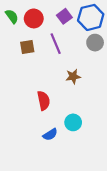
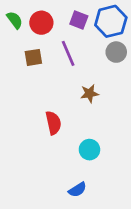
purple square: (64, 16) -> (79, 20), turned -32
blue semicircle: (50, 134) -> (77, 190), moved

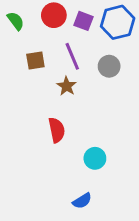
red circle: (41, 23) -> (54, 15), moved
gray circle: (116, 52) -> (109, 66), moved
brown star: (89, 93) -> (67, 86), moved, turned -30

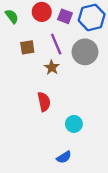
gray circle: (109, 66) -> (85, 52), size x1.5

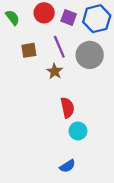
red semicircle: (44, 102) -> (67, 108), moved

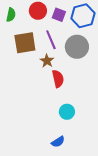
green semicircle: (12, 18) -> (11, 15), turned 48
brown square: (29, 50) -> (25, 43), size x1.6
red semicircle: (67, 108) -> (58, 79), moved

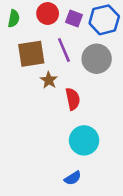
brown star: (47, 61) -> (49, 80), moved
cyan circle: (67, 112) -> (84, 140), size x1.5

